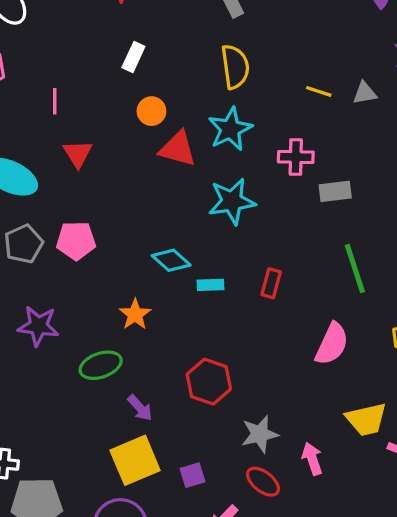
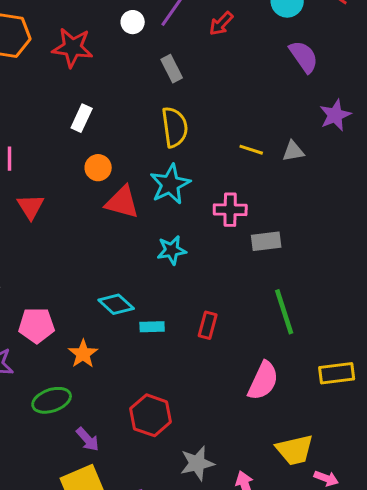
cyan star: (232, 201) -> (172, 250), size x0.7
pink pentagon: (76, 241) -> (37, 325), moved

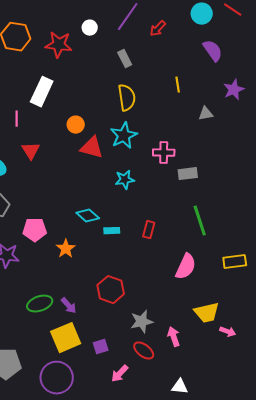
white circle: (133, 22) -> (90, 28), moved
white rectangle: (82, 118) -> (42, 92), moved, size x1.6
yellow line: (251, 150) -> (178, 85), moved, turned 63
green ellipse: (52, 400) -> (40, 304), moved

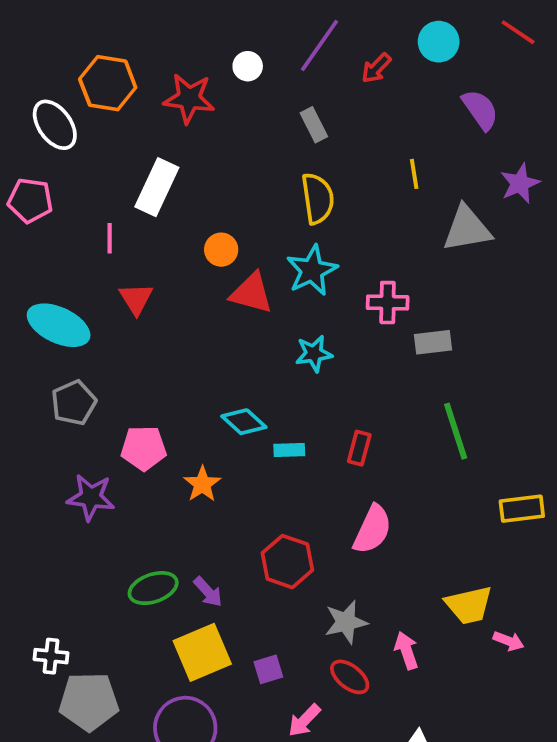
cyan circle: (202, 14) -> (439, 42), moved
gray triangle: (206, 114) -> (467, 229), size x1.8
pink semicircle: (186, 267) -> (372, 529), moved

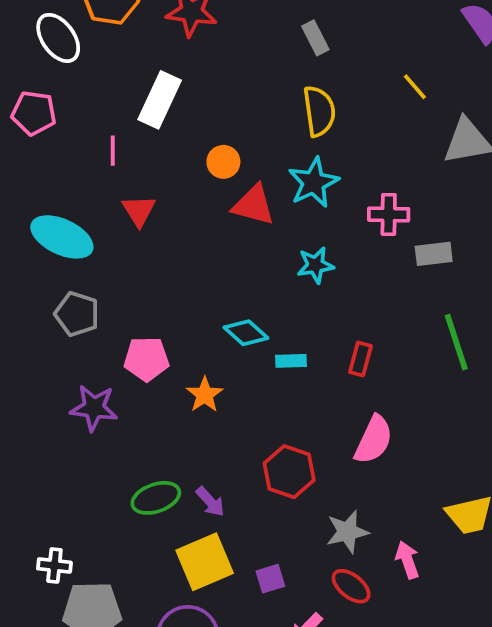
yellow line: (414, 174) -> (415, 87), turned -32
gray pentagon: (74, 403) -> (77, 314), turned -30

